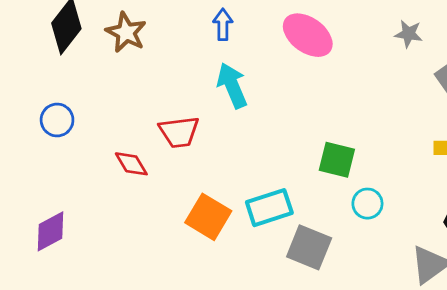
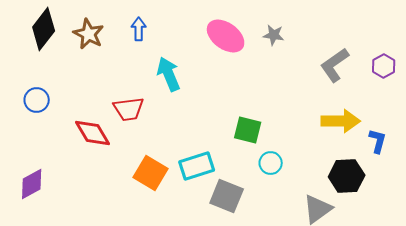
blue arrow: (223, 25) -> (139, 29), moved
gray star: (409, 34) -> (274, 35), moved
red diamond: (131, 164) -> (93, 133), size x1.4

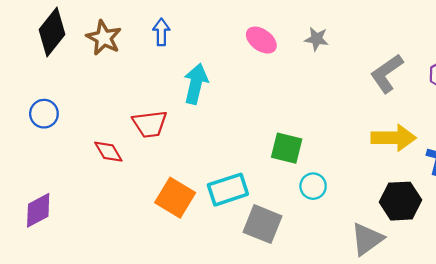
pink ellipse: (226, 36) -> (261, 40), size x0.7
cyan arrow: (169, 74) -> (196, 84), turned 36
red diamond: (93, 133) -> (108, 152), size x0.7

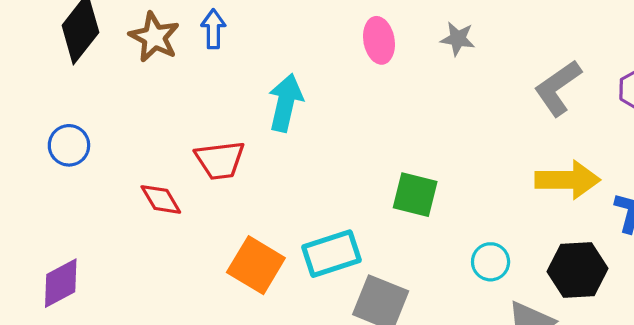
blue arrow: (161, 32) -> (213, 29), moved
pink ellipse: (261, 40) -> (379, 40), turned 44
cyan circle: (313, 186) -> (491, 262), moved

